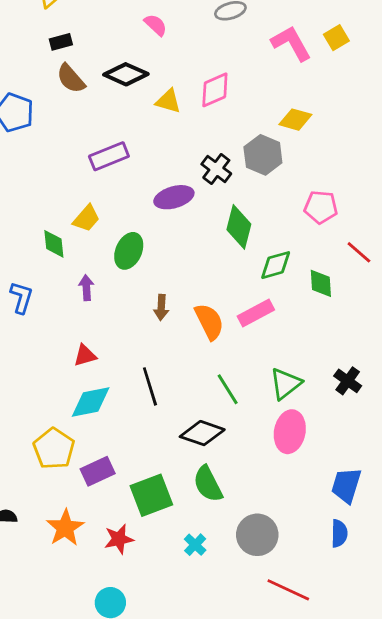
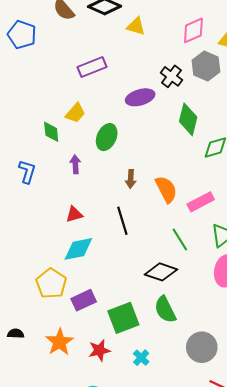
pink diamond: (215, 90) -> (193, 30), moved
pink rectangle: (256, 313) -> (201, 202), moved
black line: (150, 386) -> (122, 221), moved
cyan cross: (195, 545) -> (141, 358), moved

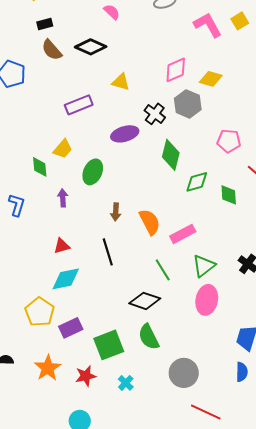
yellow triangle: (136, 26) -> (121, 82), moved

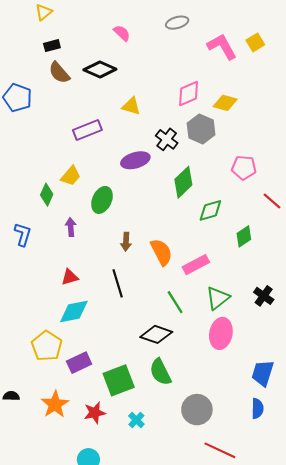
green diamond: (171, 155) -> (183, 182), turned 32
green diamond: (40, 167) -> (47, 195), turned 30
green diamond: (229, 195) -> (244, 236), moved, turned 60

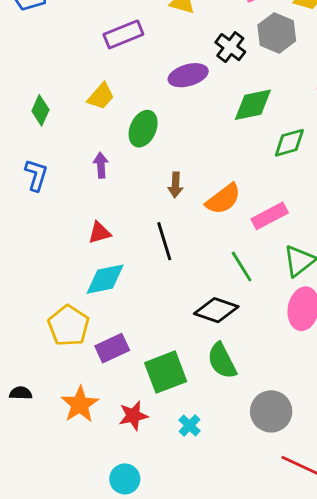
green diamond: (183, 182) -> (253, 105), turned 32
green diamond: (47, 195) -> (40, 110), moved
orange semicircle: (161, 252) -> (223, 199), turned 80

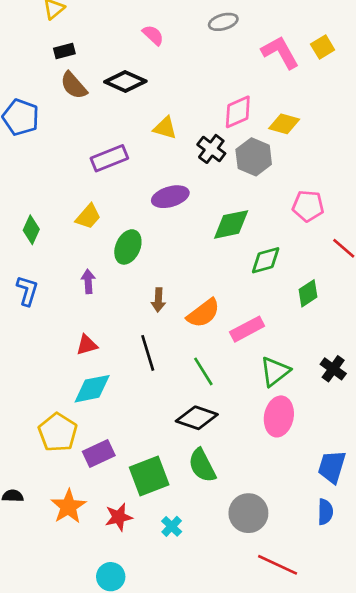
black cross: (230, 47) -> (211, 149), moved
green line: (242, 267) -> (203, 371), moved

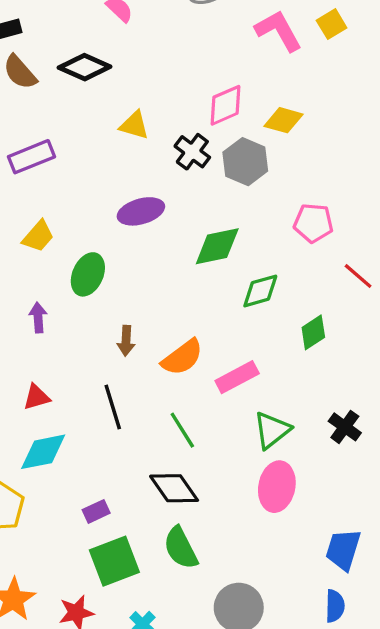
purple rectangle: (109, 158) -> (31, 157), moved
black diamond: (197, 418) -> (174, 488), turned 36
purple rectangle: (99, 454) -> (96, 511), moved, size x0.7

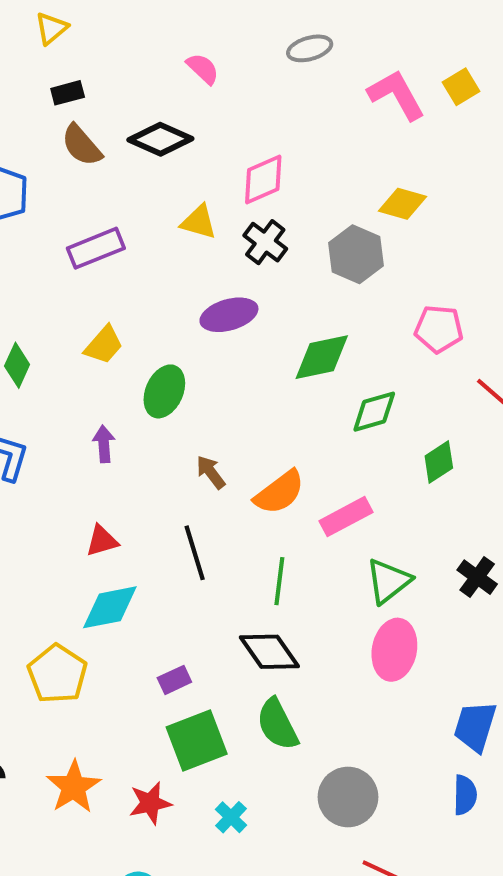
pink diamond: (225, 105) -> (263, 180), moved
yellow triangle: (134, 125) -> (199, 222), moved
black cross: (192, 152) -> (265, 242), moved
brown arrow: (126, 341) -> (211, 472), turned 140
green line: (182, 430) -> (279, 581), turned 39

